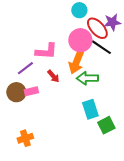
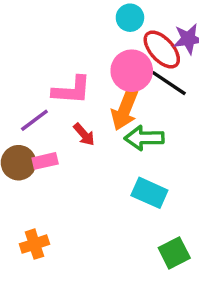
cyan rectangle: (90, 109) -> (149, 193), turned -48
green square: (106, 125) -> (174, 253), moved

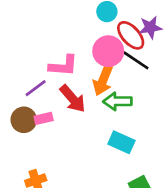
red arrow: (84, 134) -> (73, 99), size x1.6

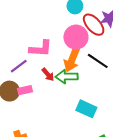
black line: (136, 60) -> (98, 61), moved
red arrow: (73, 99) -> (48, 74), size x0.6
green arrow: (117, 101) -> (67, 77), moved

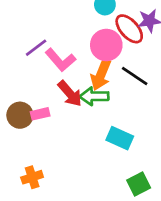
pink L-shape: (41, 49) -> (60, 60), turned 45
purple line: (19, 66) -> (36, 48), moved
red arrow: (48, 74) -> (70, 94), size x1.5

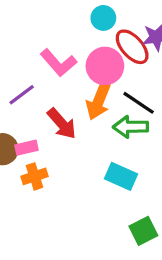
purple line: (36, 48) -> (22, 95), moved
pink L-shape: (60, 60) -> (58, 63), moved
green arrow: (94, 96) -> (131, 127), moved
orange cross: (32, 177) -> (34, 176), moved

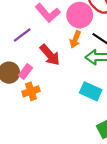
orange arrow: (99, 101) -> (75, 39), size x0.7
pink rectangle: (26, 148) -> (26, 71), turned -40

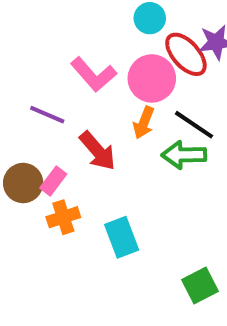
purple line: (22, 35) -> (47, 115), turned 60
cyan rectangle: (91, 91) -> (122, 237), moved, turned 45

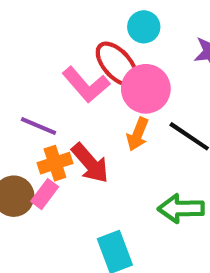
red ellipse: (186, 54) -> (117, 64), moved
green arrow: (184, 155) -> (181, 209), moved
orange cross: (63, 217) -> (55, 163), moved

